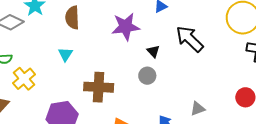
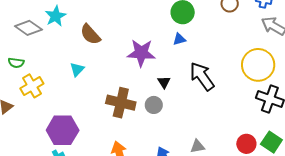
brown semicircle: (72, 18) -> (90, 34), turned -50
brown cross: (99, 87) -> (121, 103), moved

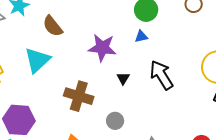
cyan triangle: (77, 69) -> (37, 60), size x1.8
gray circle: (154, 105) -> (115, 121), moved

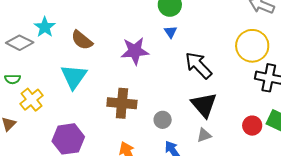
blue triangle: (141, 36) -> (171, 32), turned -40
black triangle: (123, 78) -> (204, 105), moved, size x2.0

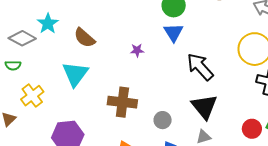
blue triangle: (171, 32) -> (173, 32), size x1.5
purple star: (135, 51) -> (137, 50), size x0.5
green semicircle: (13, 79) -> (13, 65), moved

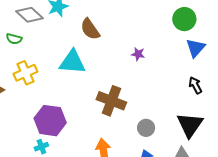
blue triangle: (173, 32) -> (196, 48), moved
black arrow: (200, 67) -> (195, 85), size x0.6
cyan triangle: (75, 74) -> (72, 62), turned 44

